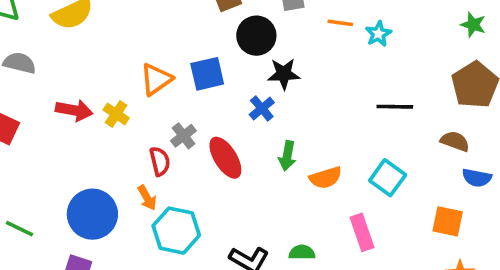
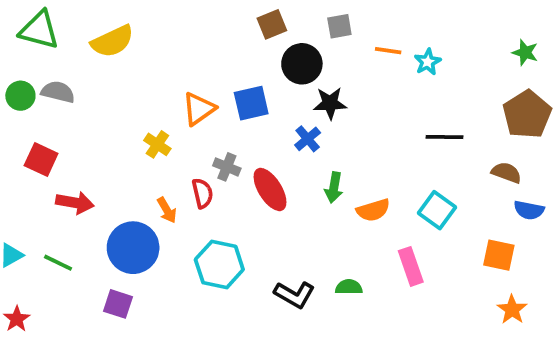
red arrow: (74, 110) -> (75, 203), moved
gray cross: (183, 136) -> (227, 167), turned -30
orange arrow: (147, 198) -> (167, 210), moved

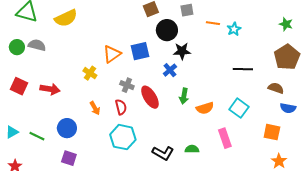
red square: (41, 159) -> (19, 86), moved
red semicircle: (202, 193) -> (121, 107), moved
red arrow: (75, 203) -> (50, 89), moved
blue circle: (133, 248) -> (67, 128), moved, size x0.7

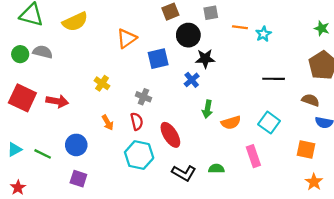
orange triangle: (112, 54) -> (127, 38), moved
red square: (19, 86) -> (22, 98), size x1.4
red ellipse: (150, 97) -> (170, 135), moved

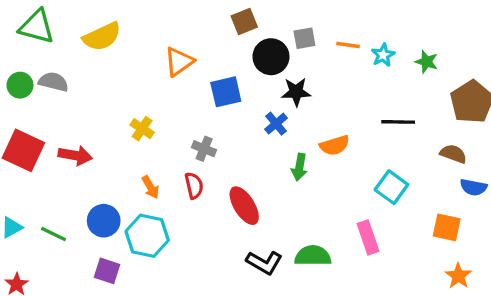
gray square: (211, 13) -> (304, 38), moved
green star: (322, 28) -> (427, 62), moved
orange semicircle: (231, 123) -> (335, 145), moved
cyan hexagon: (139, 155) -> (147, 236), moved
green semicircle: (216, 168) -> (313, 256), size x1.5

